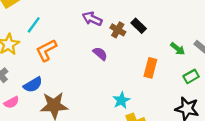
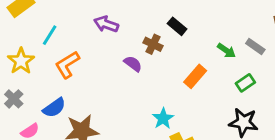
purple arrow: (92, 19) -> (106, 24), moved
brown cross: (118, 30) -> (153, 44), moved
orange rectangle: (150, 68) -> (195, 76), turned 30

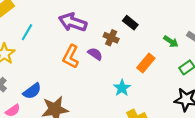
purple arrow: (106, 24) -> (73, 22), size x1.4
orange L-shape: (67, 65) -> (71, 57), moved, turned -30
cyan star: (163, 119) -> (122, 88), moved

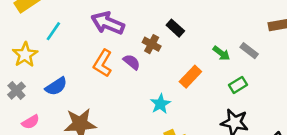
blue semicircle: (32, 91) -> (56, 86), moved

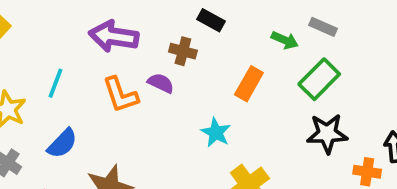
cyan line: (53, 31) -> (55, 83), moved
orange L-shape: (103, 63) -> (120, 95), turned -36
green rectangle: (238, 85) -> (319, 79), size x1.5

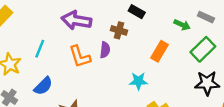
purple semicircle: (161, 83) -> (105, 50), turned 70
cyan star: (216, 133) -> (138, 81), turned -30

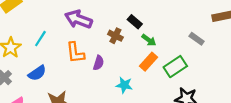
green arrow: (182, 25) -> (149, 40), moved
green rectangle: (203, 49) -> (175, 67), moved
purple semicircle: (105, 50) -> (99, 63), moved

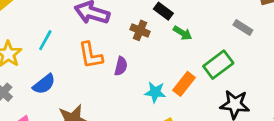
orange rectangle: (148, 62) -> (184, 84), moved

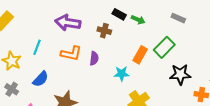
green arrow: (183, 33) -> (138, 20), moved
orange L-shape: (91, 55) -> (71, 53), turned -60
orange rectangle: (184, 84) -> (140, 55), moved

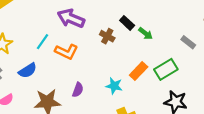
cyan line: (37, 47) -> (42, 42), moved
purple semicircle: (94, 58) -> (78, 90), moved

